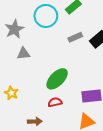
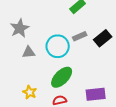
cyan circle: (46, 16) -> (58, 46), moved
yellow star: (11, 93) -> (30, 92), moved

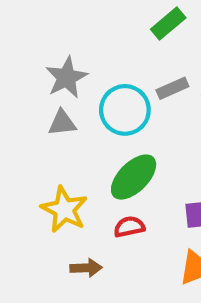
gray star: (20, 28) -> (66, 78), moved
yellow star: (30, 92) -> (64, 209), size x1.5

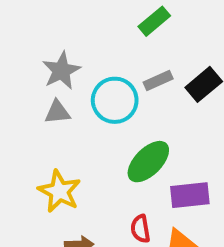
green ellipse: (134, 177) -> (148, 162), moved
red semicircle: (129, 227) -> (140, 229), moved, turned -88

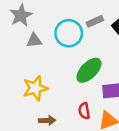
gray star: (61, 71) -> (21, 15), moved
yellow star: (59, 191) -> (35, 88), turned 30

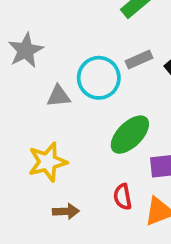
gray triangle: (34, 40) -> (59, 96), moved

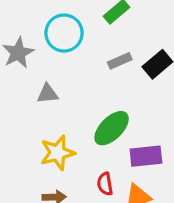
cyan circle: (99, 78) -> (64, 33), moved
yellow star: (48, 162) -> (57, 153), moved

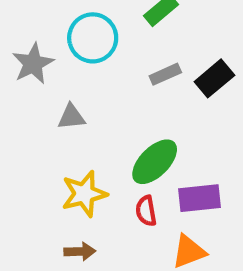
red semicircle: (105, 184) -> (146, 211), moved

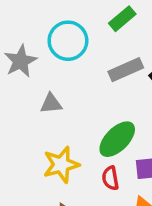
gray rectangle: (165, 74) -> (126, 70), size x1.4

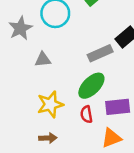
gray rectangle: (126, 70) -> (100, 53), moved

